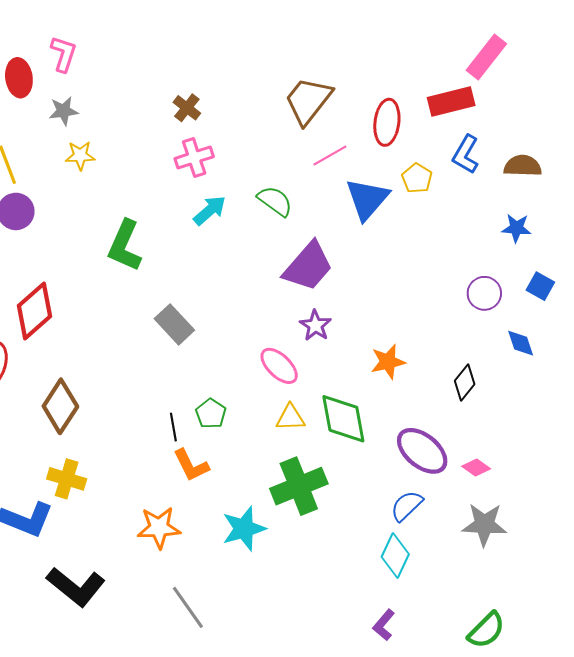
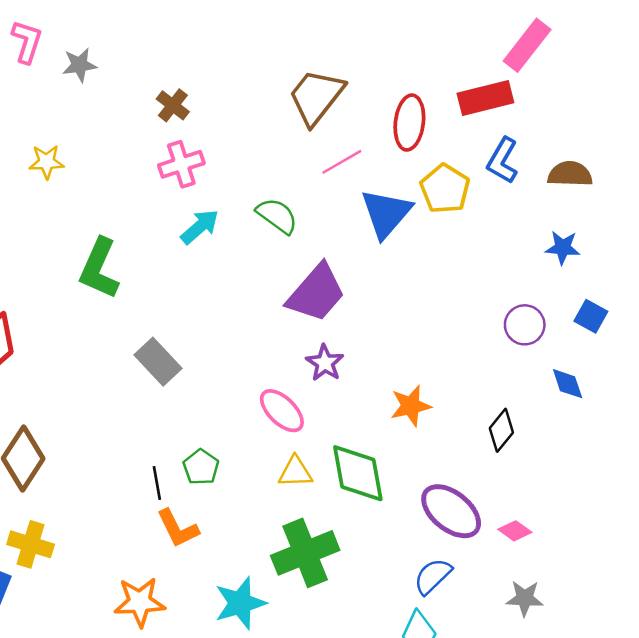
gray star: (64, 111) -> (80, 65), moved
yellow pentagon: (417, 178) -> (445, 189), size x1.4
gray star: (484, 524) -> (525, 598), size x0.7

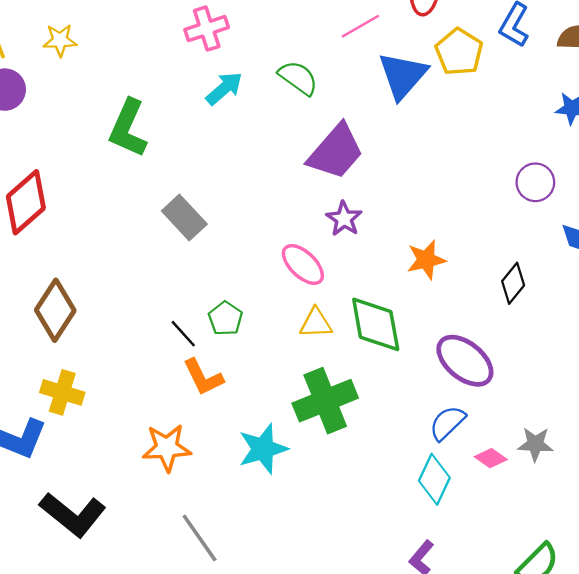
yellow star: (46, 162) -> (60, 40), moved
black line: (157, 483) -> (183, 334), turned -32
pink diamond: (515, 531) -> (491, 458), moved

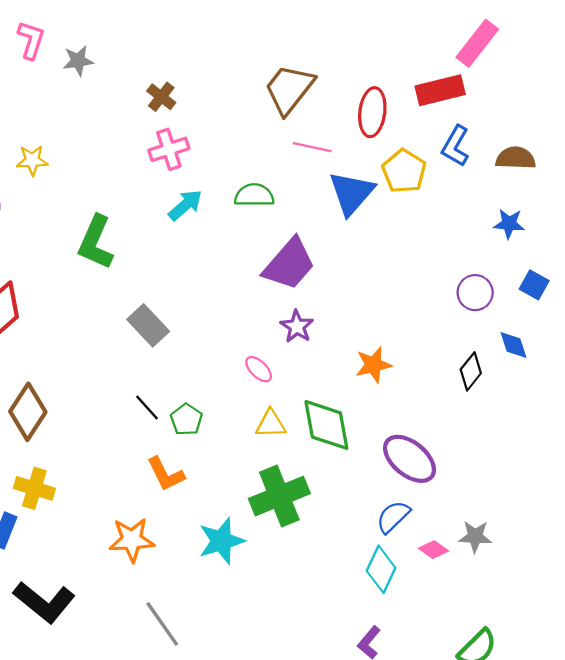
pink line: (360, 26) -> (312, 147), turned 42
green semicircle: (298, 78) -> (254, 195), turned -36
pink ellipse: (303, 264) -> (259, 369), size x0.7
black diamond: (513, 283) -> (471, 371), moved
black line: (183, 334) -> (147, 407), moved

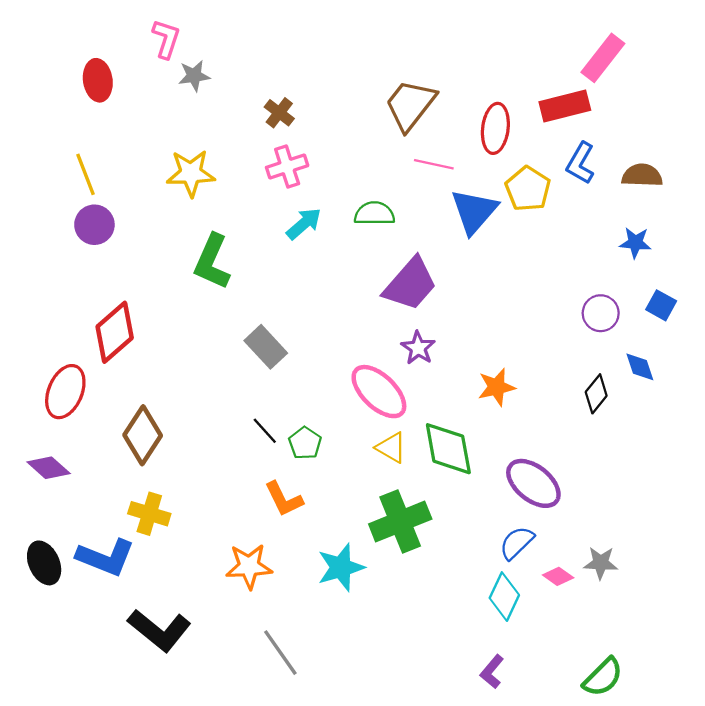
pink L-shape: (31, 40) -> (166, 39), moved
yellow star: (32, 160) -> (191, 173), moved, size x1.5
pink ellipse: (259, 369) -> (379, 392), size x2.0
yellow triangle: (271, 424) -> (391, 448), turned 32

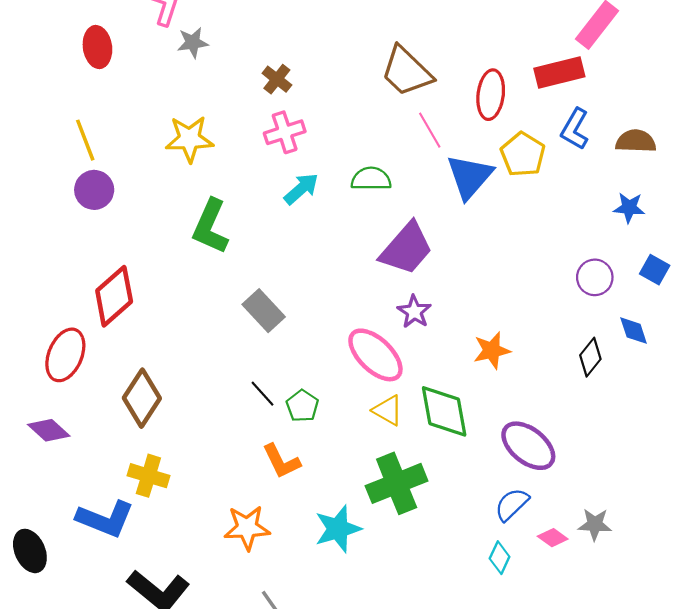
brown trapezoid: (410, 105) -> (406, 71), turned -84
pink line: (434, 164) -> (430, 130), turned 48
black ellipse: (44, 563) -> (30, 551), moved
cyan diamond: (504, 597) -> (500, 558), size x0.7

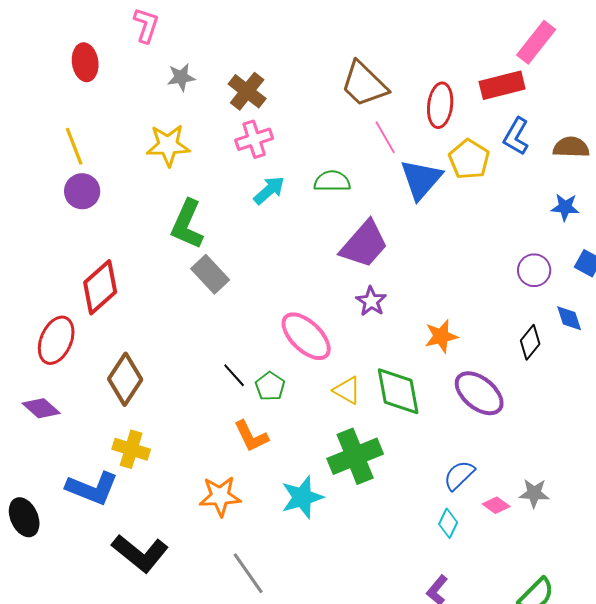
gray star: (193, 43) -> (181, 77), moved
brown cross: (277, 79) -> (247, 91), size x1.4
gray rectangle: (264, 311) -> (210, 274), moved
pink ellipse: (375, 355) -> (306, 336), moved
purple ellipse: (528, 446) -> (479, 393), moved

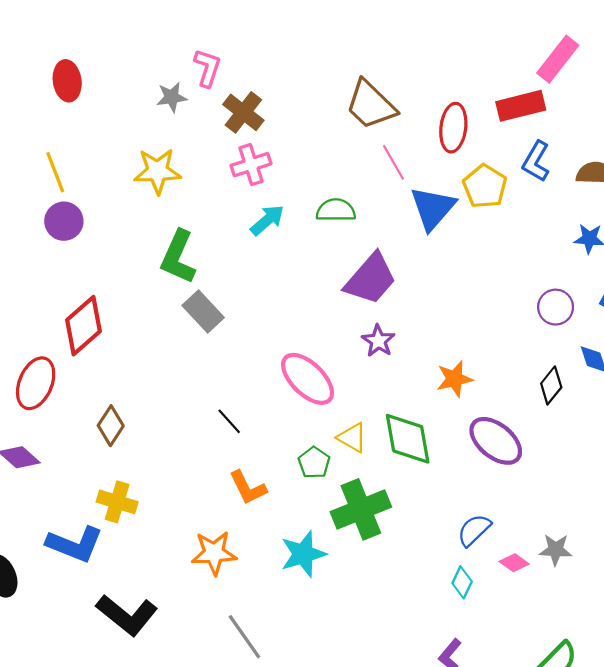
pink L-shape: (146, 25) -> (207, 68), moved
brown diamond: (125, 379) -> (111, 426), size x0.7
green pentagon: (270, 386) -> (314, 463), moved

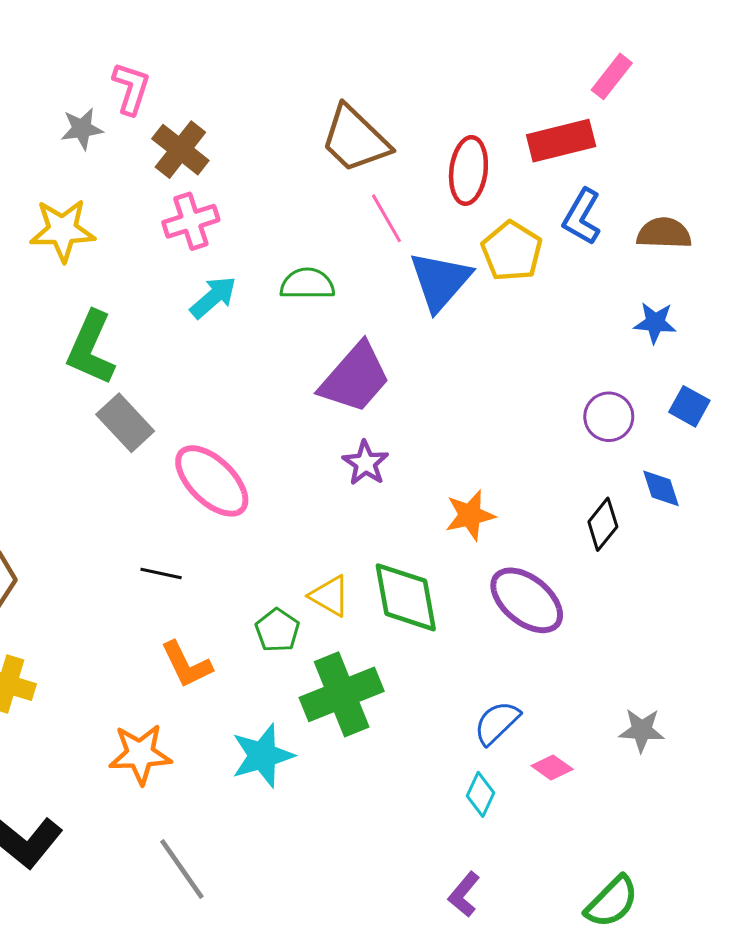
pink rectangle: (558, 59) -> (612, 76), size x0.7
pink ellipse: (308, 379) -> (212, 481), moved
black line: (229, 421) -> (161, 573), turned -36
gray star: (556, 550) -> (642, 730), moved

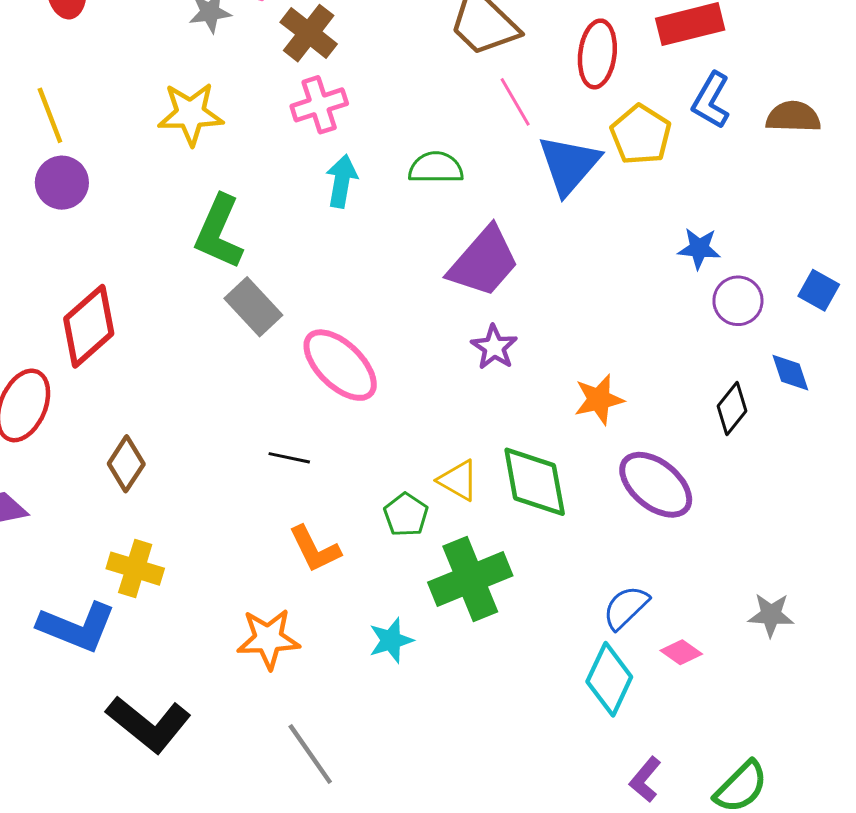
cyan arrow: (213, 297) -> (342, 181), turned -39
blue star: (655, 323) -> (699, 248), moved
cyan star: (263, 756) -> (391, 640), size x0.7
cyan diamond: (480, 794) -> (609, 679), size x1.6
purple L-shape: (464, 894) -> (645, 779), moved

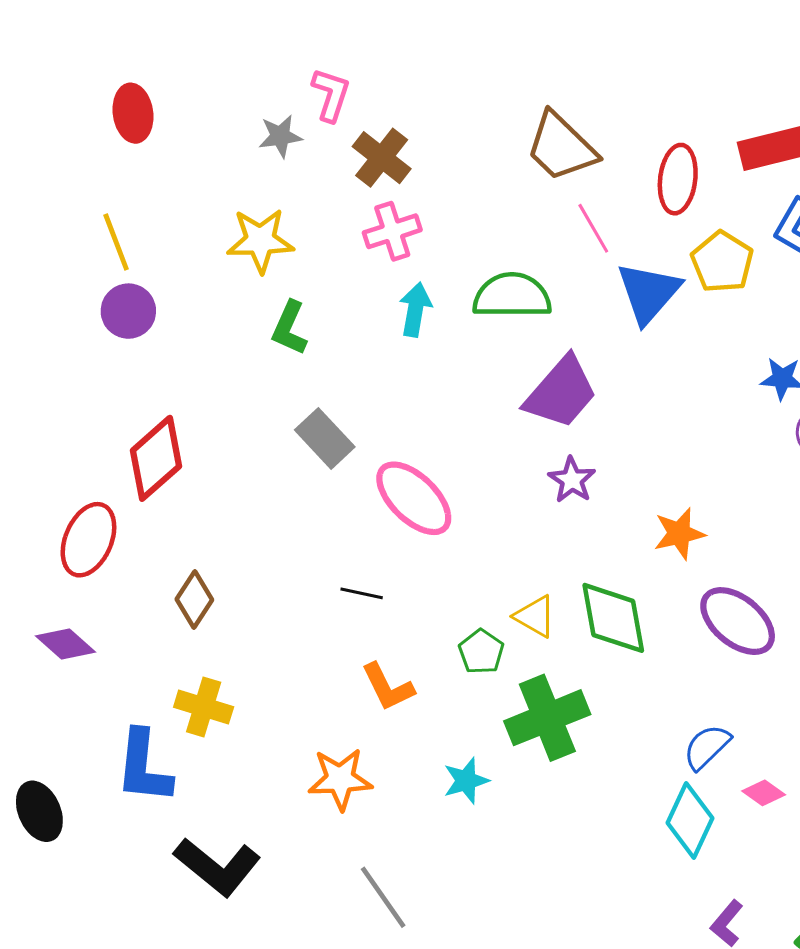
green semicircle: (436, 168) -> (512, 296), size x1.4
green L-shape: (219, 232) -> (290, 328), moved, size x0.7
blue L-shape: (77, 627) -> (144, 767), turned 74

